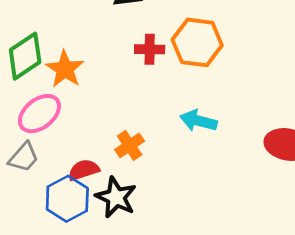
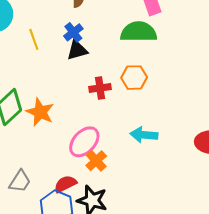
orange hexagon: (197, 42) -> (134, 78), size x0.7
pink ellipse: (39, 114) -> (84, 142), moved

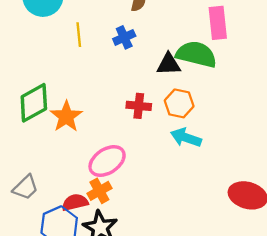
black triangle: (77, 50) -> (169, 64), moved
cyan arrow: (144, 135) -> (186, 138), moved
orange cross: (96, 161) -> (99, 191), moved

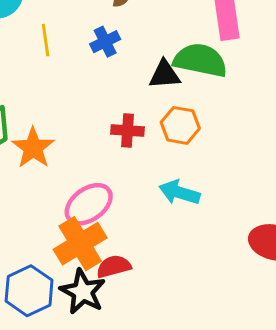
cyan arrow: (186, 138) -> (179, 193), moved
orange cross: (99, 191) -> (80, 244), size x1.6
red semicircle: (75, 202) -> (114, 266), moved

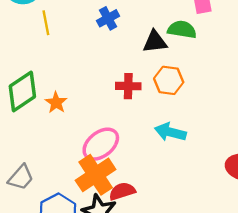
yellow line: (46, 40) -> (46, 23), moved
green semicircle: (200, 60) -> (182, 30), size x0.7
orange star: (33, 148) -> (56, 103), size x0.7

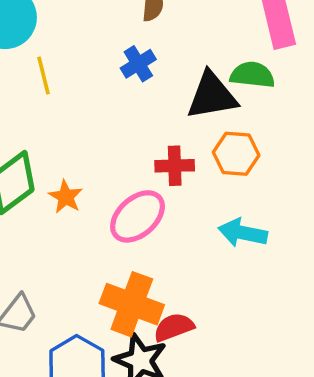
black triangle: (155, 42) -> (212, 96), size x1.4
pink ellipse: (101, 144) -> (138, 216), moved
orange cross: (96, 175) -> (132, 304), turned -33

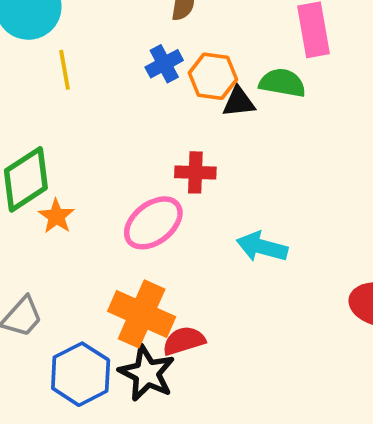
black triangle: (212, 96) -> (239, 102), size x0.6
orange hexagon: (236, 154) -> (213, 76), moved
orange star: (66, 197) -> (56, 216), moved

